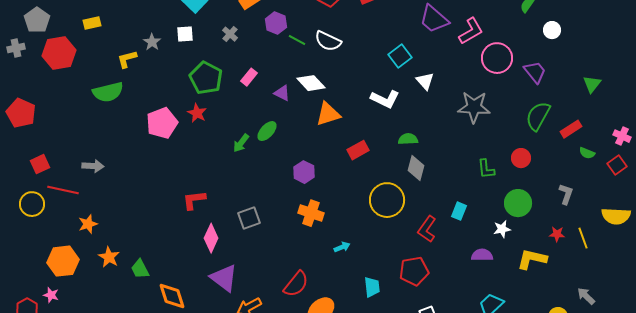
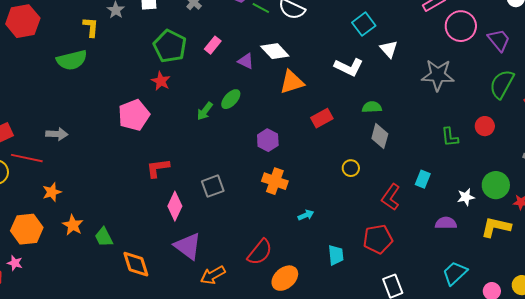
yellow L-shape: (127, 59) -> (91, 27), turned 110
pink pentagon: (162, 123) -> (134, 115), moved
yellow circle: (387, 200) -> (351, 168), size x0.5
green circle: (518, 203) -> (496, 185), moved

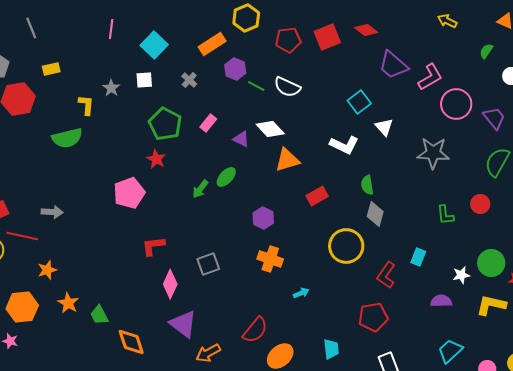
green semicircle: (372, 107) -> (367, 185), turned -96
yellow circle: (351, 168) -> (346, 246), size x2.0
cyan trapezoid: (336, 255) -> (331, 349), moved

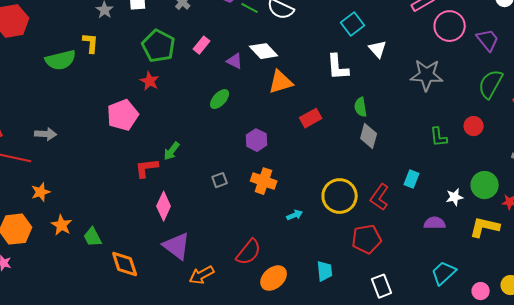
yellow L-shape: (86, 105) -> (91, 43), moved
white L-shape: (344, 145) -> (338, 67), turned 60
green arrow: (200, 189) -> (172, 151), moved
yellow circle: (346, 246) -> (340, 196), moved
gray square: (208, 264) -> (220, 180), moved, size x0.7

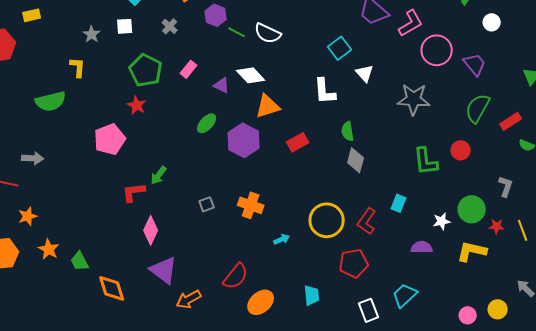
green semicircle: (61, 60) -> (51, 101), moved
green L-shape: (439, 137) -> (426, 161), size x1.4
purple hexagon: (257, 140) -> (244, 140), moved, size x1.5
cyan trapezoid: (444, 273) -> (405, 295), moved

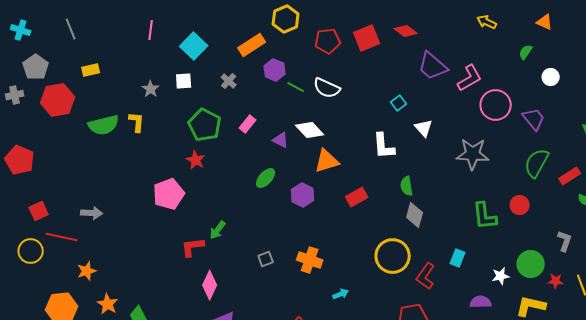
cyan square: (340, 48) -> (399, 103), size x0.7
green semicircle: (51, 101) -> (104, 125), moved
purple hexagon: (244, 140) -> (303, 195), size x0.7
yellow circle: (327, 220) -> (393, 256), moved

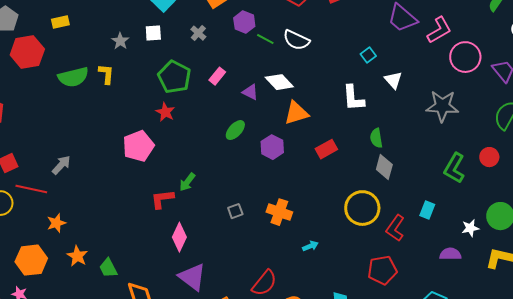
gray arrow: (92, 213) -> (61, 165), turned -50
green L-shape: (485, 216) -> (454, 168), turned 36

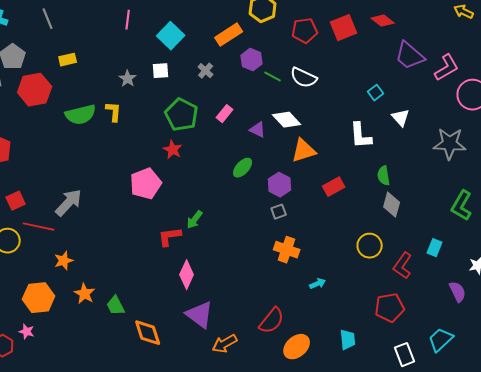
gray arrow: (61, 165) -> (69, 203), size x1.4
yellow circle: (362, 208) -> (370, 246), size x0.7
gray square: (235, 211) -> (279, 212), moved
purple semicircle: (450, 254) -> (458, 292), turned 65

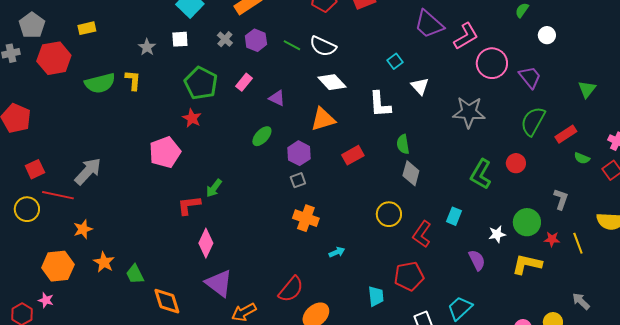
purple hexagon: (252, 60) -> (256, 40), moved
white diamond: (287, 120) -> (332, 82), moved
cyan trapezoid: (348, 340) -> (376, 296), moved

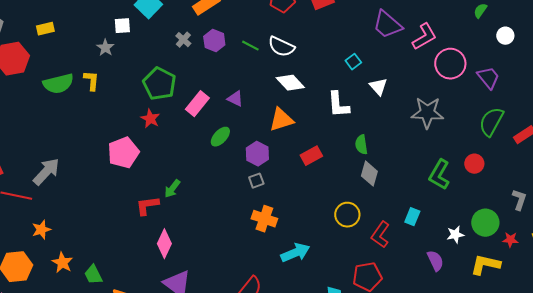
white square: (180, 39) -> (122, 26), moved
pink rectangle: (244, 82) -> (197, 104), moved, size x1.4
cyan arrow: (337, 252) -> (295, 253), size x1.8

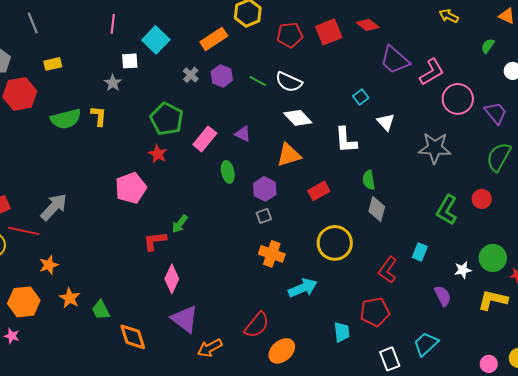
green ellipse: (220, 137) -> (228, 172), turned -55
yellow circle: (347, 215) -> (335, 243), moved, size x1.4

